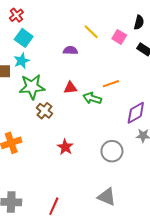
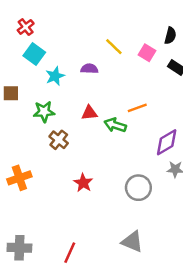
cyan star: (22, 61) -> (55, 76), moved
green star: (32, 87) -> (44, 112), size x0.7

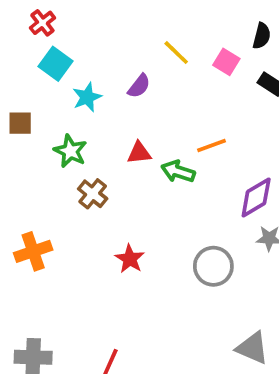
purple semicircle: (89, 69) -> (139, 86), turned 126
green star: (44, 112) -> (70, 151), turned 30
gray triangle: (132, 242) -> (252, 348), moved

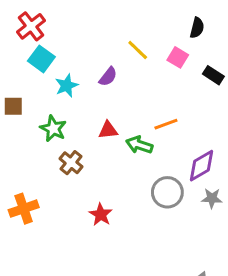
red cross: (42, 23) -> (31, 26), size x1.4
black semicircle: (262, 36) -> (197, 28), moved
gray circle: (213, 266) -> (167, 192), moved

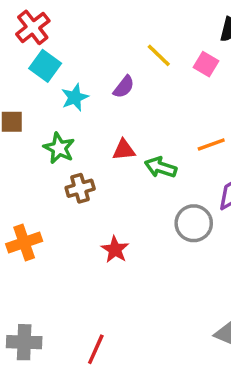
orange line: (166, 124) -> (211, 145), moved
brown cross: (71, 163) -> (80, 188), turned 35

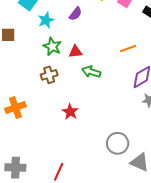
green star: (59, 148) -> (52, 46), moved
green arrow: (160, 167) -> (91, 72), moved
gray circle: (194, 223) -> (118, 143), moved

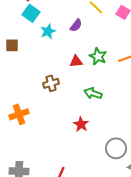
green star: (52, 46) -> (98, 56), moved
green arrow: (91, 72) -> (93, 93), moved
red star: (70, 112) -> (81, 124), moved

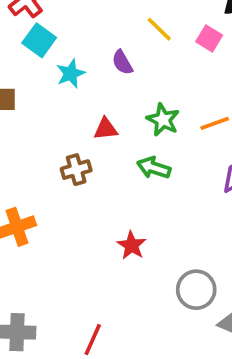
purple semicircle: (76, 25) -> (122, 62), turned 112
red triangle: (76, 61) -> (106, 129), moved
green arrow: (93, 93) -> (154, 168), moved

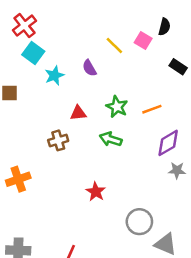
pink square: (209, 38) -> (143, 41), moved

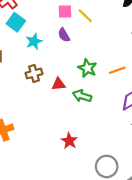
pink square: (143, 41) -> (65, 12), moved, turned -32
red triangle: (78, 113) -> (59, 84), moved
brown cross: (58, 140) -> (34, 73), moved

